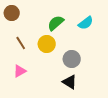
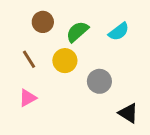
brown circle: (12, 13) -> (43, 22), moved
black triangle: (70, 82) -> (128, 113), moved

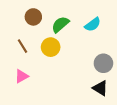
gray circle: (99, 81) -> (103, 63), moved

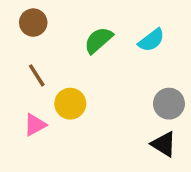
brown circle: (33, 17) -> (33, 23), moved
yellow circle: (51, 47) -> (70, 104), moved

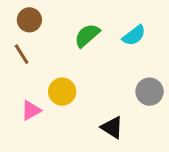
brown line: (37, 75) -> (22, 54), moved
black triangle: (164, 144) -> (112, 127), moved

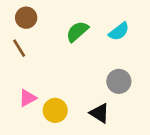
yellow circle: (62, 92) -> (55, 110), moved
gray circle: (150, 92) -> (119, 81), moved

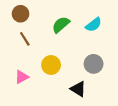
brown line: (19, 48) -> (25, 39), moved
yellow circle: (55, 110) -> (51, 65), moved

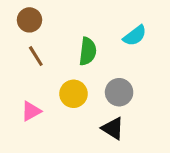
green semicircle: (61, 25) -> (88, 51), moved, turned 138
gray circle: (94, 64) -> (119, 92), moved

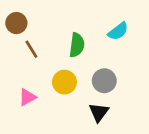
brown circle: (29, 20) -> (16, 23), moved
black triangle: (113, 128) -> (99, 112), turned 35

